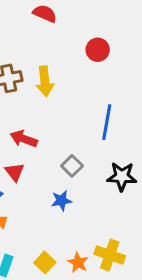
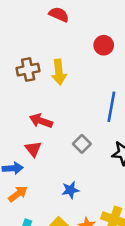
blue star: (61, 201) -> (70, 190), moved

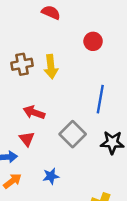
gray square: (82, 144) -> (73, 134), size x1.5
blue star: (70, 190) -> (51, 176), moved

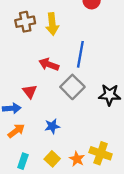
blue line: (100, 99) -> (80, 54), moved
red arrow: (34, 112) -> (49, 64), moved

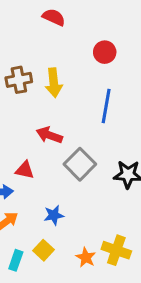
blue line: (80, 54) -> (106, 106), moved
red triangle: (30, 91) -> (25, 170), turned -40
yellow square: (52, 159) -> (44, 250), moved

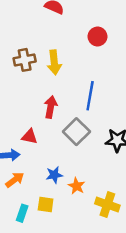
blue line: (106, 106) -> (90, 96), moved
red arrow: (49, 135) -> (51, 107), turned 80
yellow square: (44, 250) -> (46, 205), turned -35
orange star: (86, 257) -> (76, 186), moved

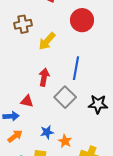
red circle: (97, 37) -> (82, 20), size x1.5
brown cross: (25, 60) -> (23, 24), moved
yellow arrow: (54, 62) -> (47, 41), turned 48

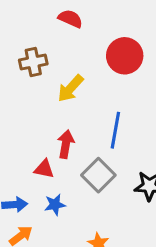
red triangle: (27, 101) -> (44, 169), moved
blue star: (47, 132) -> (55, 205), moved

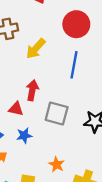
blue line: (115, 130) -> (74, 65), moved
gray square: (98, 175) -> (57, 113), turned -30

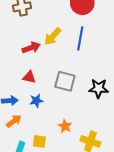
yellow arrow: (36, 49) -> (53, 36), moved
red arrow: (32, 90) -> (31, 48), moved, turned 60

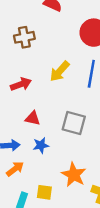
red arrow: (31, 48) -> (21, 84), moved
orange star: (65, 126) -> (74, 175), size x1.5

